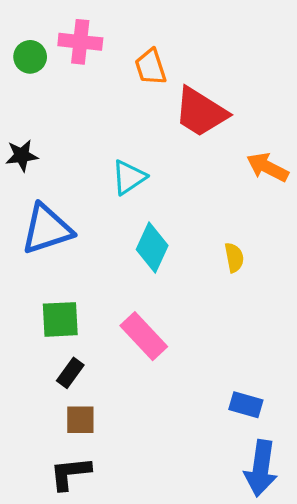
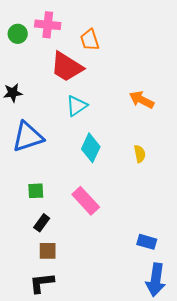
red trapezoid: (201, 112) -> (67, 67), moved
orange arrow: (268, 167) -> (142, 100), moved
green square: (60, 319) -> (36, 191), size x0.7

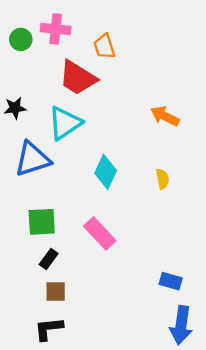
cyan triangle: (77, 106) -> (65, 123), moved, size x1.4
green square: (36, 191) -> (42, 222), size x1.5

